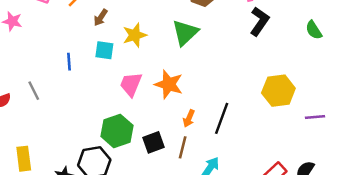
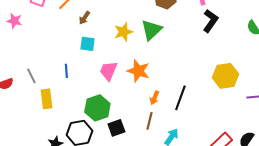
yellow star: (135, 35) -> (123, 32), moved
blue line: (69, 62) -> (66, 71), moved
black square: (154, 142) -> (116, 128), moved
yellow rectangle: (24, 159) -> (46, 99), moved

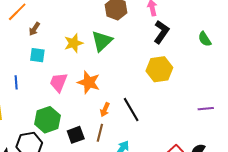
yellow hexagon: (225, 76) -> (159, 69), moved
black line: (180, 98) -> (131, 110), turned -50
black square: (116, 128) -> (76, 135), moved

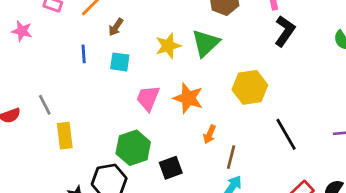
yellow hexagon: (159, 69) -> (250, 87), moved
blue line: (16, 82) -> (84, 54), moved
black line: (131, 110) -> (286, 134), moved
brown line: (100, 133) -> (231, 157), moved

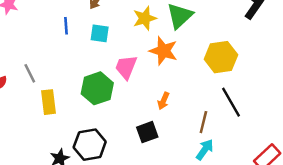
orange star: (188, 98) -> (163, 51), moved
orange arrow: (210, 134) -> (163, 101), moved
black line: (286, 134) -> (231, 102), moved
green hexagon: (133, 148) -> (97, 88), moved

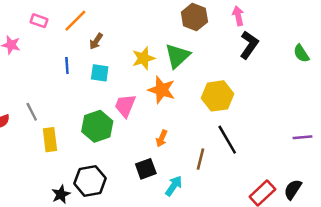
cyan arrow: (205, 150) -> (174, 186), moved

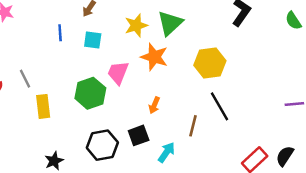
black hexagon: (90, 181) -> (102, 145), moved

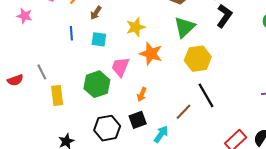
green triangle: (170, 23) -> (185, 27), moved
orange arrow: (154, 105) -> (142, 94), moved
brown line: (193, 126) -> (184, 112), turned 30

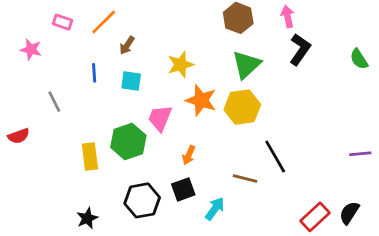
yellow hexagon: (198, 59) -> (242, 107), moved
gray line: (42, 72) -> (54, 102), moved
yellow rectangle: (57, 95) -> (90, 157), moved
brown line: (184, 112) -> (245, 178), turned 60

